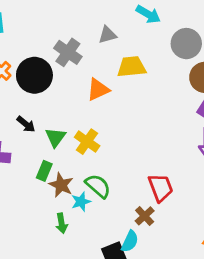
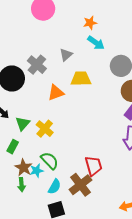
gray triangle: (107, 35) -> (66, 55), turned -32
brown star: (61, 185) -> (24, 168), moved
brown cross: (145, 216) -> (80, 185), size x1.6
cyan semicircle: (130, 241) -> (54, 187), moved

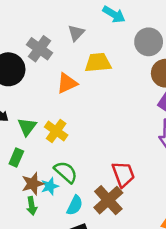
brown star: (24, 168) -> (33, 184), turned 30

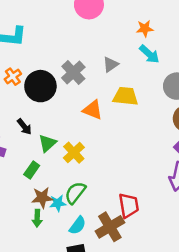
orange triangle: (67, 83) -> (93, 110), turned 35
green semicircle: (66, 172) -> (75, 193), turned -105

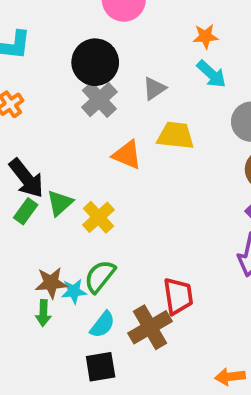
black circle: (40, 86) -> (95, 62), moved
black arrow: (24, 127) -> (26, 178), size x1.6
green rectangle: (32, 170) -> (26, 211), moved

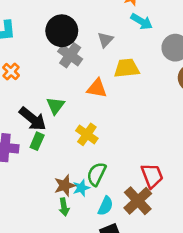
green triangle: (60, 203) -> (55, 106), moved

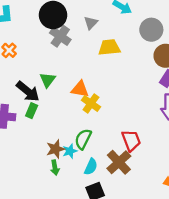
orange triangle: (97, 88) -> (80, 89), moved
yellow cross: (87, 134) -> (91, 103), moved

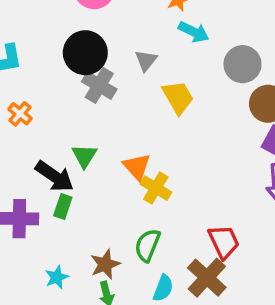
yellow trapezoid: (109, 47) -> (178, 97), turned 70
orange triangle: (80, 89) -> (137, 167), turned 42
cyan star: (70, 151) -> (57, 277), moved

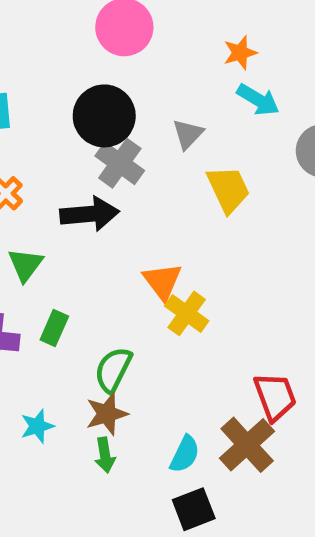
green triangle: (84, 156) -> (25, 265), moved
black arrow: (54, 176) -> (90, 214), moved, turned -45
green semicircle: (148, 245) -> (113, 370), moved

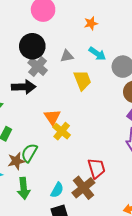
cyan arrow: (258, 100) -> (97, 54), moved
gray triangle: (188, 134) -> (67, 56), turned 32
brown star: (107, 414) -> (16, 161), moved
green arrow: (105, 455) -> (24, 188), size x1.5

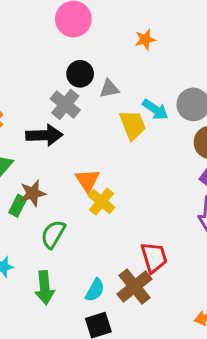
black circle: (32, 46) -> (80, 74), moved, size x0.7
cyan arrow: (97, 54) -> (155, 109), moved
brown star: (16, 161) -> (33, 193), moved

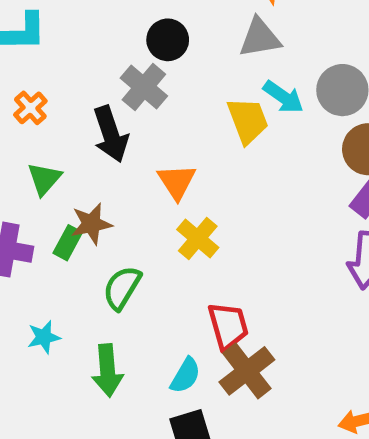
gray triangle: (109, 89) -> (260, 38), moved, size x1.4
black arrow: (44, 135) -> (111, 134), turned 72
orange triangle: (88, 180) -> (177, 182), moved
red trapezoid: (154, 257) -> (228, 326), moved

